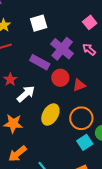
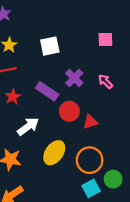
pink square: (90, 22) -> (105, 40), moved, turned 32
purple cross: (62, 49) -> (74, 78), size x0.7
red star: (10, 80) -> (13, 97), moved

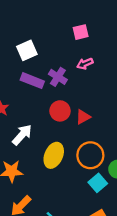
pink arrow: (105, 81) -> (85, 64), moved, turned -56
purple rectangle: (47, 91) -> (32, 81), moved

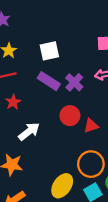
yellow ellipse: (54, 155) -> (62, 186), moved

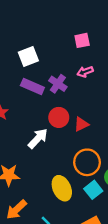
white arrow: (29, 131) -> (38, 138), moved
yellow ellipse: (62, 186) -> (62, 188), turned -50

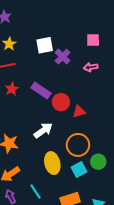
purple cross: (58, 84) -> (63, 57), moved
purple rectangle: (32, 86) -> (41, 91), moved
white arrow: (38, 138) -> (43, 130), moved

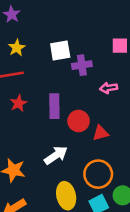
purple cross: (63, 57) -> (82, 65), turned 35
pink arrow: (91, 67) -> (109, 88), moved
purple rectangle: (41, 91) -> (54, 106), turned 54

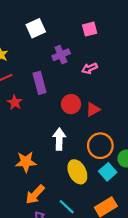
white square: (60, 51) -> (36, 28), moved
purple rectangle: (54, 106) -> (40, 83), moved
white arrow: (56, 155) -> (59, 139), turned -40

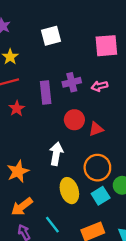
pink square: (90, 29) -> (106, 46), size x1.5
purple cross: (61, 55) -> (72, 82), moved
orange star: (26, 162) -> (18, 171), turned -30

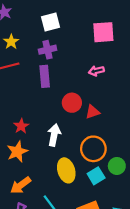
purple cross: (72, 82) -> (48, 50), moved
red star: (17, 108) -> (21, 126), moved

